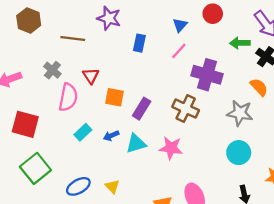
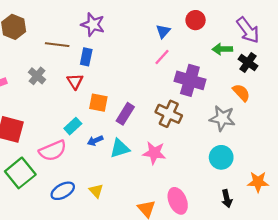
blue rectangle: (139, 43) -> (86, 57), moved
pink semicircle: (68, 97) -> (53, 151), moved, turned 56
cyan rectangle: (83, 132) -> (73, 126), moved

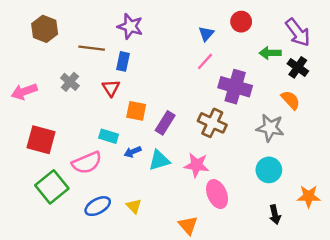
cyan rectangle: (73, 126) -> (109, 136), turned 60
pink ellipse: (178, 201) -> (217, 194), moved

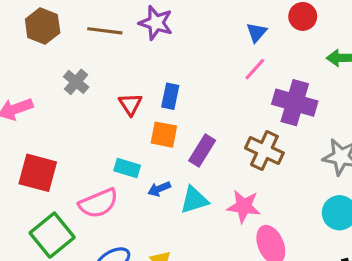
brown line: (92, 48) -> (105, 31), moved
blue rectangle: (123, 61) -> (170, 96), moved
gray cross: (70, 82) -> (76, 82), moved

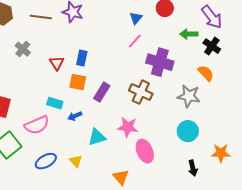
cyan triangle: (194, 200) -> (97, 137), moved

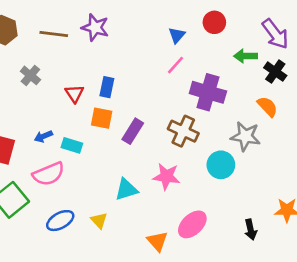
blue arrow: (75, 116) -> (43, 136), moved
cyan circle: (188, 131) -> (221, 165), moved
pink ellipse: (145, 151) -> (192, 224), moved, turned 70

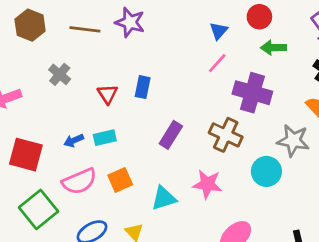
green arrow: (245, 56) -> (273, 48), moved
orange square: (102, 118) -> (120, 180), moved, turned -35
cyan rectangle: (72, 145) -> (105, 138), moved, turned -30

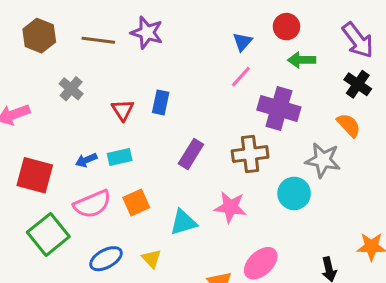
brown cross: (226, 135) -> (250, 154), turned -32

